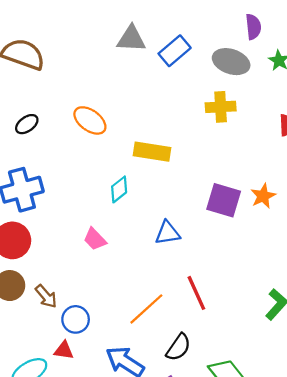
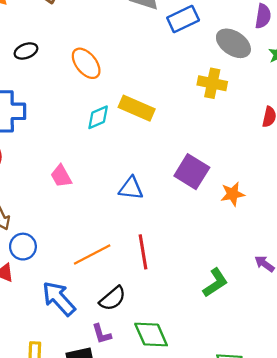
cyan diamond: (119, 189) -> (98, 117), moved
orange star: (263, 196) -> (233, 194), moved

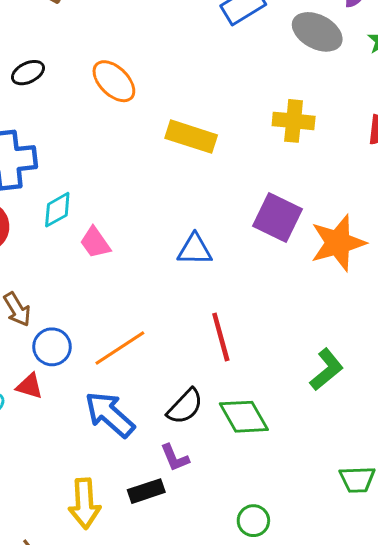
yellow cross: (212, 83) -> (294, 121), moved
cyan diamond: (98, 117) -> (57, 210), moved
orange star: (233, 194) -> (338, 243), size x1.6
orange line: (92, 254) -> (120, 348), moved
green diamond: (151, 335) -> (244, 417), moved

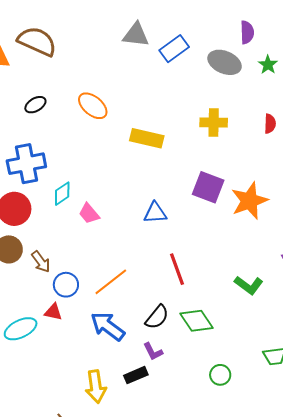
green L-shape: (327, 370) -> (249, 285), turned 80
green circle: (253, 521) -> (220, 375), moved

